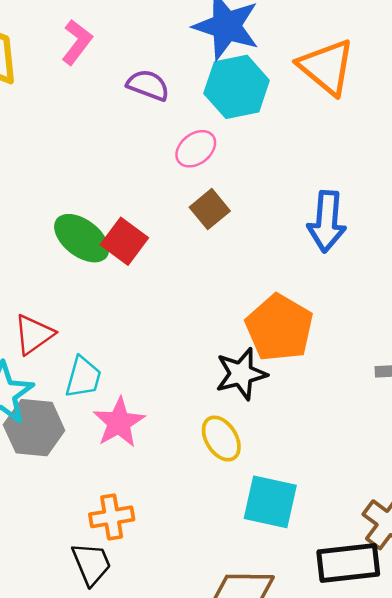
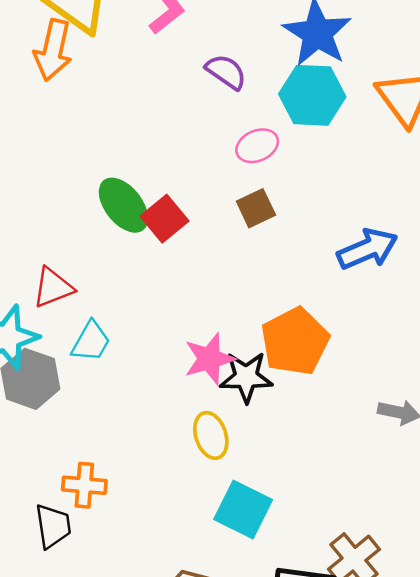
blue arrow: (327, 221) -> (367, 249), turned -132
pink star: (119, 422) -> (209, 359), moved

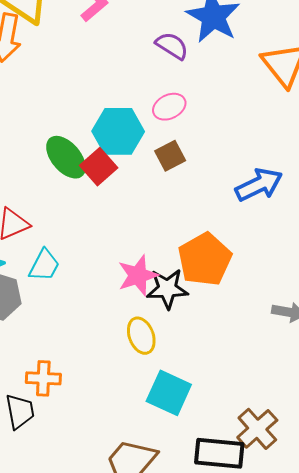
purple semicircle: (226, 72) -> (172, 46), moved
cyan hexagon: (312, 95) -> (118, 131), moved

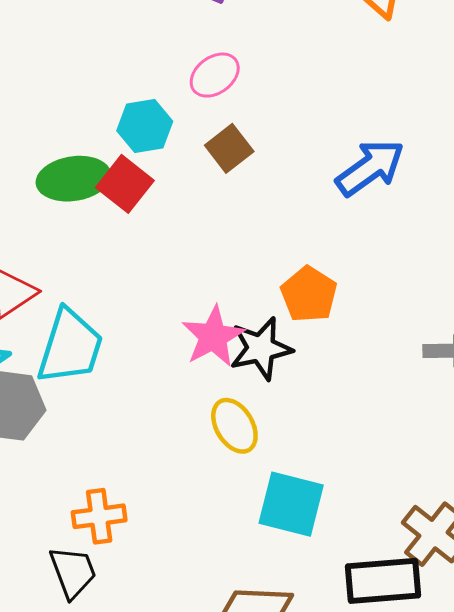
cyan hexagon: (118, 131) -> (145, 126), size x0.7
green ellipse: (66, 157) -> (73, 179), turned -48
orange pentagon: (205, 259) -> (309, 294), size x0.7
cyan trapezoid: (44, 265) -> (70, 347), size x1.5

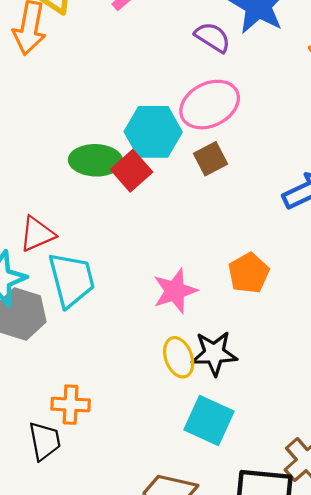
pink ellipse: (215, 75) -> (210, 105), size x1.6
cyan hexagon: (145, 126) -> (153, 132), size x1.4
cyan trapezoid: (70, 347) -> (72, 280), turned -42
black star: (261, 348) -> (214, 353), moved

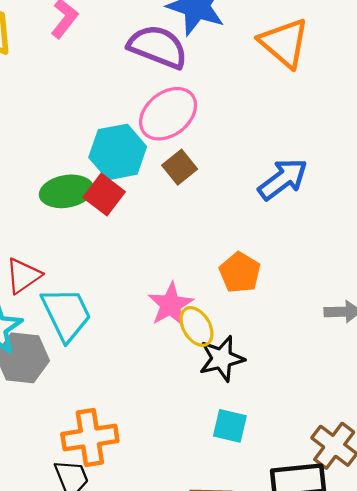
purple semicircle: (213, 37) -> (158, 47), size x1.6
yellow ellipse: (179, 357) -> (196, 326), moved
orange cross: (71, 405) -> (90, 437), size x1.4
cyan square: (209, 421) -> (230, 426), size x0.7

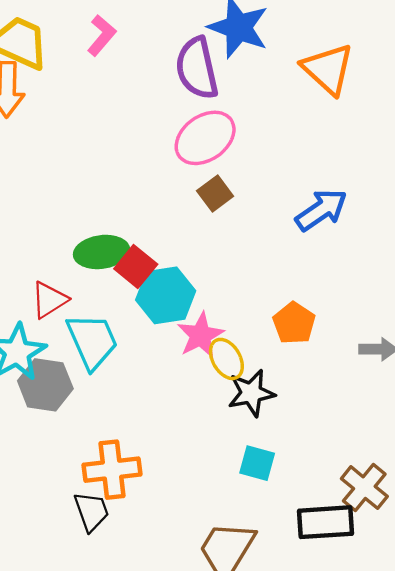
purple semicircle: (158, 47) -> (197, 68), turned -126
cyan hexagon: (118, 152) -> (166, 295), moved
green ellipse: (66, 191) -> (102, 252), moved
red square: (104, 195) -> (136, 267), moved
orange pentagon: (240, 273) -> (294, 323), moved

